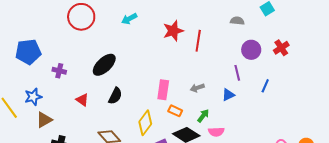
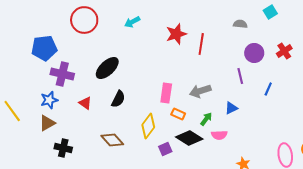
blue pentagon: (28, 52) -> (44, 48), moved
purple cross: (59, 71) -> (62, 74), size x1.6
gray arrow: (197, 88) -> (200, 91), size x1.5
blue triangle: (228, 95) -> (231, 108), moved
blue star: (33, 97) -> (49, 100), moved

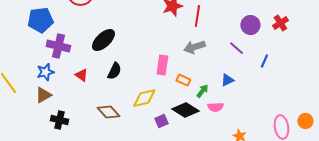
purple line: (240, 76) -> (236, 48), turned -35
gray arrow: (200, 91) -> (194, 47), moved
orange rectangle: (178, 114) -> (183, 80), moved
yellow diamond: (148, 126) -> (144, 98), turned 40

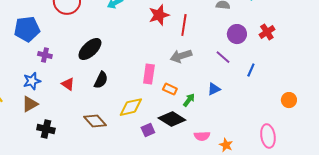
purple cross: (58, 46) -> (45, 55), size x0.6
pink semicircle: (215, 107) -> (202, 136), moved
orange circle: (305, 121) -> (289, 100), moved

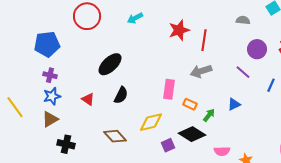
purple cross: (45, 55) -> (50, 75), moved

